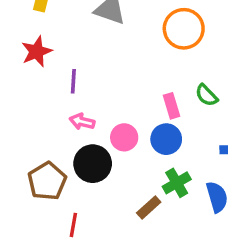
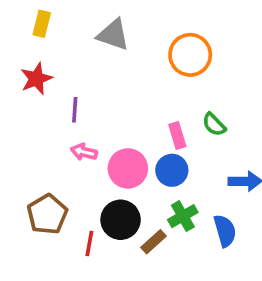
pink circle: (124, 137) -> (128, 168), size x1.4
black circle: (93, 164) -> (121, 220), moved
red line: (73, 225) -> (89, 244), moved

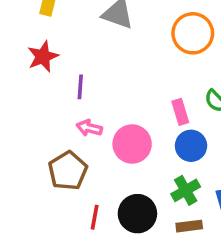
blue circle: (172, 170) -> (191, 146), moved
brown pentagon: (47, 214) -> (68, 171), moved
black circle: (121, 220) -> (137, 214), moved
brown rectangle: (154, 242) -> (189, 226), moved, turned 35

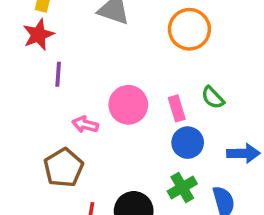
red star: (43, 57) -> (38, 35), moved
purple line: (80, 87) -> (58, 74), moved
pink circle: (132, 144) -> (128, 105), moved

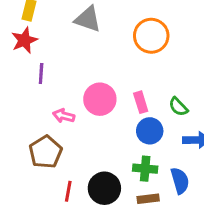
green semicircle: (213, 98) -> (178, 107), moved
green cross: (182, 188) -> (145, 169), turned 35

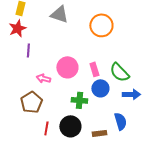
green semicircle: (178, 107) -> (119, 72), size x1.5
green cross: (145, 169) -> (79, 100), moved

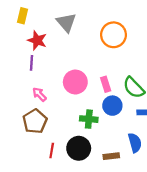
gray triangle: (59, 14) -> (66, 22), turned 30
red star: (17, 28) -> (37, 40), moved, turned -30
pink arrow: (43, 78) -> (39, 94), moved, turned 32

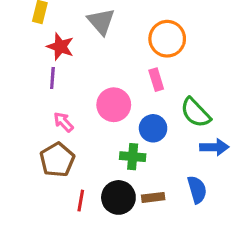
pink rectangle: (106, 84) -> (156, 80), moved
blue circle: (112, 106) -> (153, 128), moved
brown rectangle: (111, 156) -> (153, 197), moved

